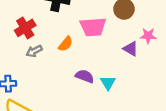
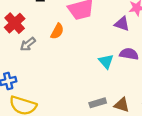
purple semicircle: (85, 76) -> (129, 54), moved

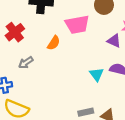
gray arrow: (28, 44) -> (26, 63), moved

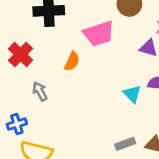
gray arrow: (26, 63) -> (40, 91), turned 104

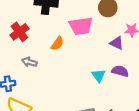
gray arrow: (40, 91) -> (29, 62), turned -56

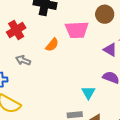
cyan triangle: (99, 76) -> (88, 93), moved

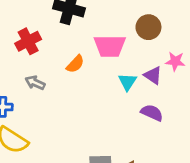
cyan triangle: (88, 93) -> (128, 82), moved

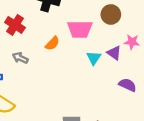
red cross: (28, 41) -> (15, 25), turned -30
purple semicircle: (152, 113) -> (128, 85), moved

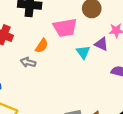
gray arrow: (20, 58) -> (28, 62), moved

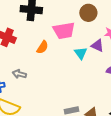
gray arrow: (28, 62) -> (19, 74), moved

